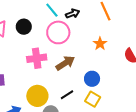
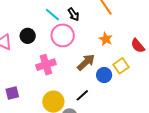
black arrow: (73, 14) -> (73, 14), turned 88
brown arrow: (65, 63) -> (86, 62), moved
yellow square: (93, 99) -> (121, 66), moved, turned 35

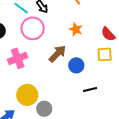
yellow square: (121, 66) -> (105, 54), moved, turned 35
black line: (82, 95) -> (90, 90), moved, turned 32

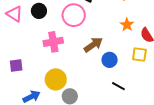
orange star: (76, 29) -> (127, 25), moved
black line: (90, 90) -> (118, 86), turned 32

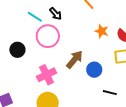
black circle: (39, 11) -> (17, 50), moved
pink cross: (53, 42) -> (46, 75), moved

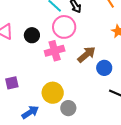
pink cross: (46, 75) -> (55, 51), moved

